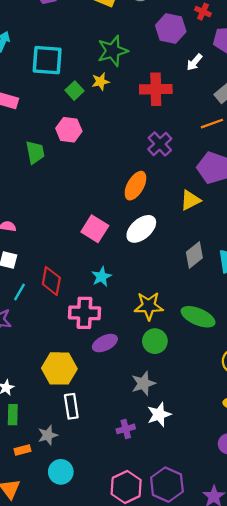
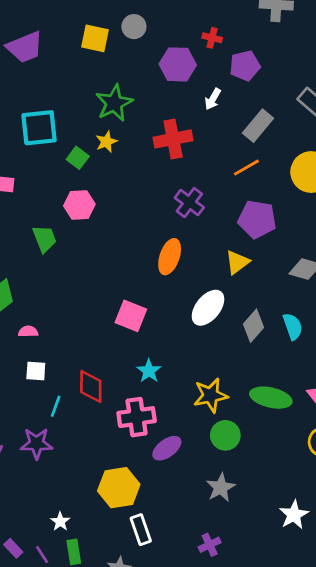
white ellipse: (141, 229) -> (208, 308), moved
white star: (159, 414) -> (294, 515), moved

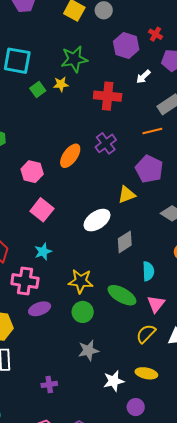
pink hexagon: (79, 205) -> (32, 172), moved
orange ellipse: (170, 257) -> (70, 156), moved
cyan semicircle: (293, 326) -> (148, 271), moved
gray star: (221, 488) -> (88, 350), moved

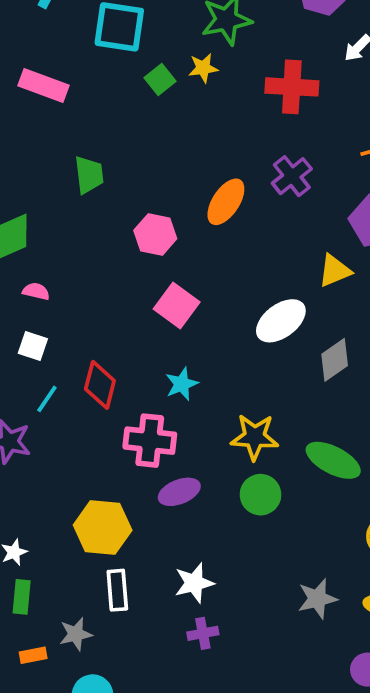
gray star: (88, 350) -> (317, 599), moved
white star: (114, 381) -> (194, 583), moved

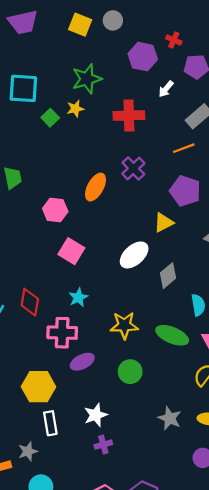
green circle: (260, 495) -> (130, 372), moved
gray star: (317, 599) -> (170, 418), turned -30

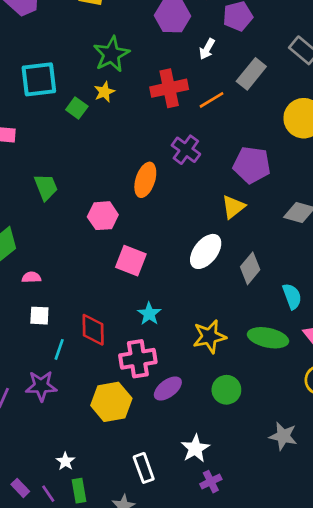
orange line: (184, 148) -> (211, 100), moved
yellow hexagon: (38, 387) -> (111, 402), moved

